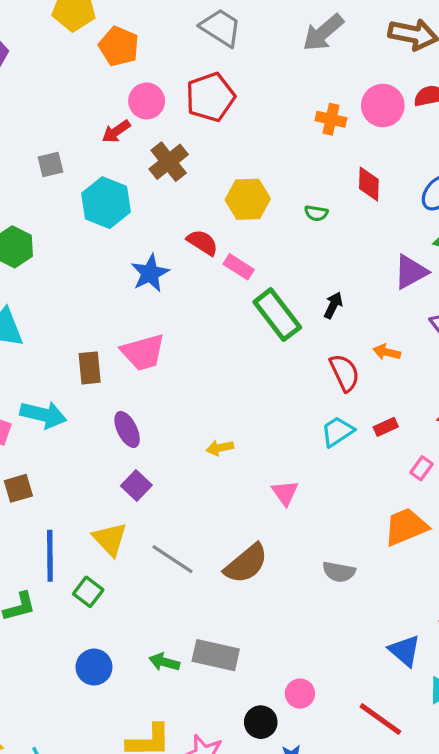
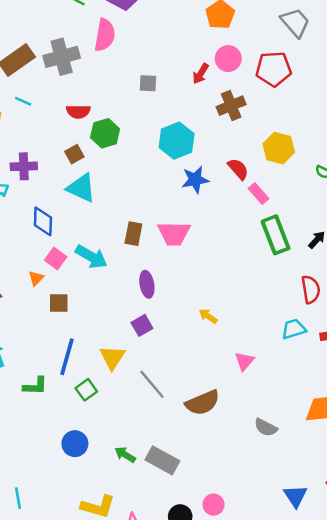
red arrow: (116, 131) -> (201, 74), turned -40
cyan hexagon: (106, 203) -> (177, 141), moved
yellow arrow: (220, 448) -> (208, 316), turned 30

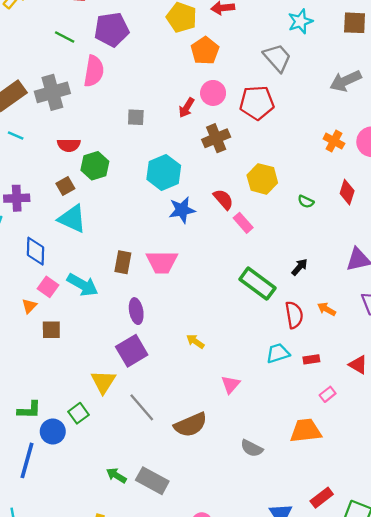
green rectangle: (276, 235) -> (257, 284), moved, turned -32
purple square: (142, 325) -> (132, 351), size x1.5
blue line: (67, 357) -> (27, 460), moved
blue circle: (75, 444) -> (53, 432), moved

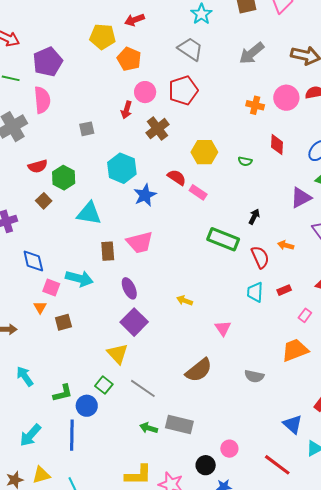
cyan triangle: (72, 219) -> (89, 213), moved
cyan trapezoid: (278, 353) -> (255, 292), turned -55
gray line: (142, 407) -> (143, 388), moved

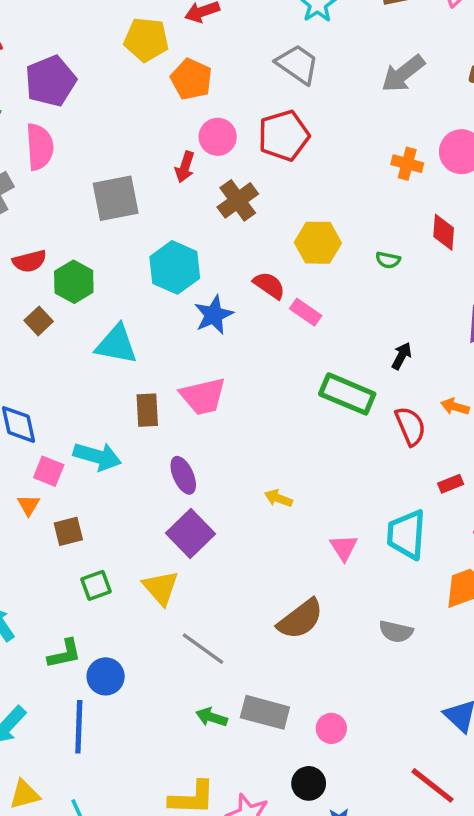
gray square: (87, 129) -> (116, 198), size x1.8
cyan trapezoid: (255, 292) -> (406, 535), moved, size x1.4
green square: (104, 385) -> (96, 585), moved, turned 30
pink circle: (229, 449) -> (331, 728), moved

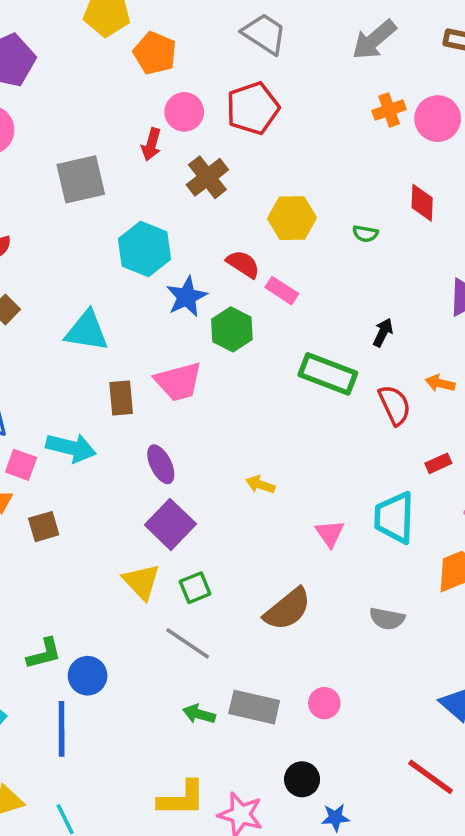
orange cross: (407, 164) -> (389, 110), moved, turned -32
green hexagon: (74, 282) -> (232, 329), moved
green square: (96, 585) -> (195, 588), moved
pink circle: (331, 728) -> (324, 703), moved

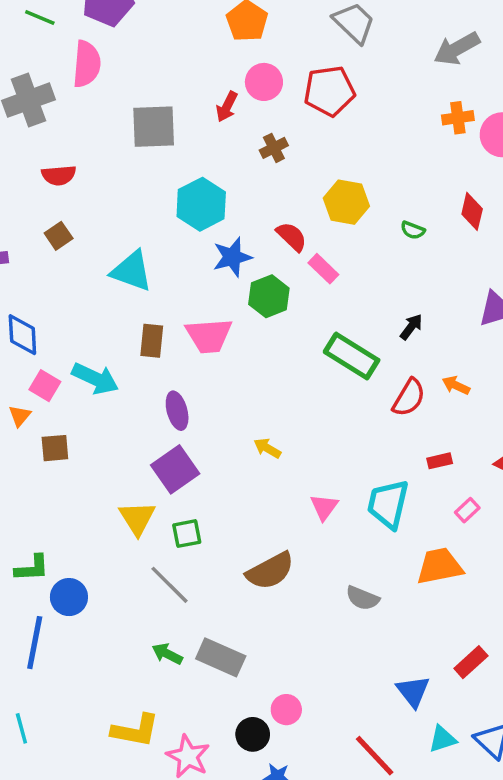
brown cross: (207, 177) -> (274, 148), size x0.7
red semicircle: (395, 405) -> (409, 398), turned 45
pink circle: (324, 703) -> (286, 710), moved

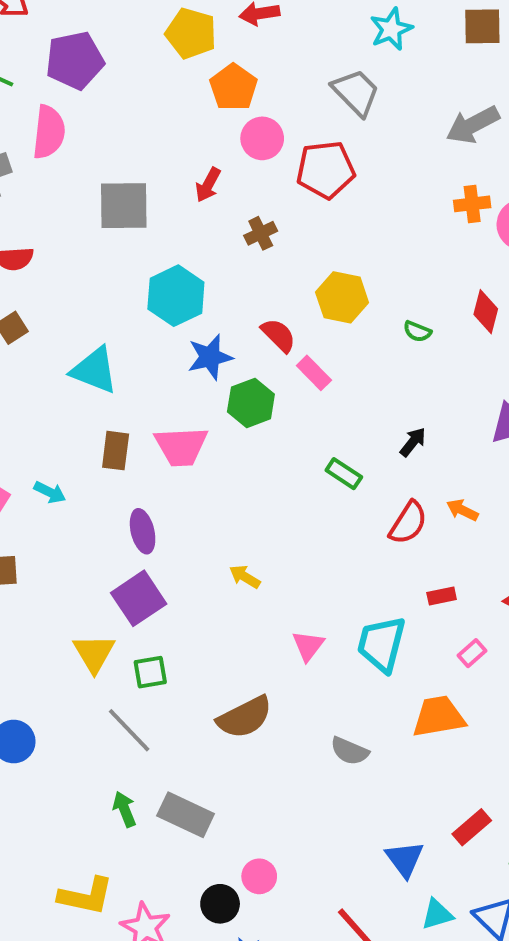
pink circle: (264, 82) -> (262, 138), moved
green rectangle: (352, 356) -> (344, 474), size x0.6
cyan arrow: (95, 379) -> (50, 492), size x0.6
green arrow: (167, 654) -> (125, 809), turned 40

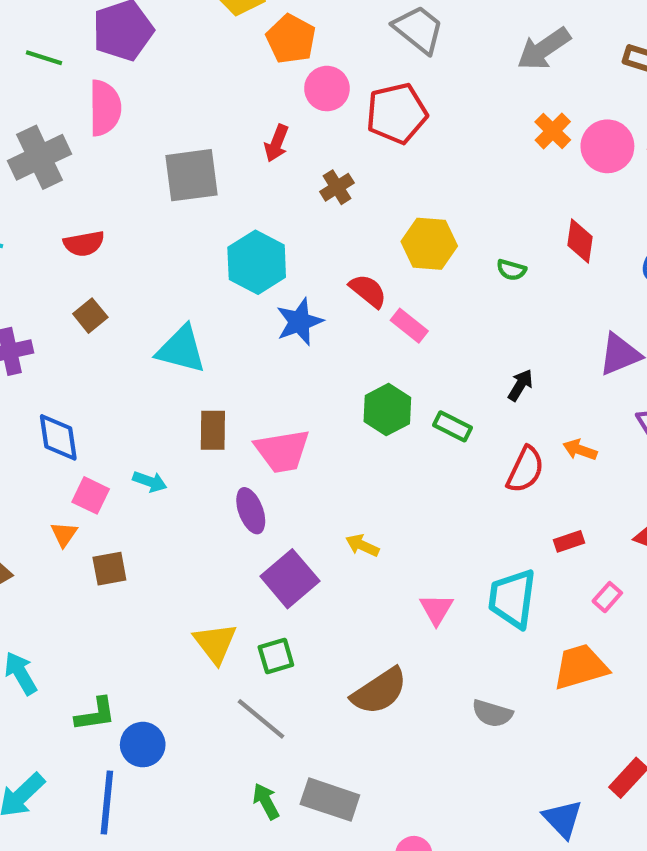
orange cross: (472, 204) -> (553, 131), turned -32
green hexagon: (251, 403) -> (387, 410), moved
pink trapezoid: (181, 446) -> (282, 451), moved
purple square: (139, 598) -> (290, 579), moved

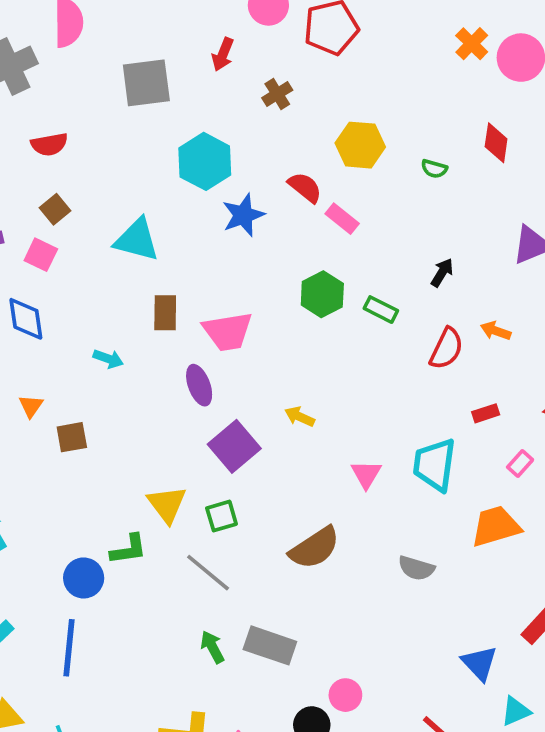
pink square: (91, 495) -> (41, 255), moved
green L-shape: (95, 714) -> (129, 549), moved
blue circle: (143, 745) -> (84, 578), moved

